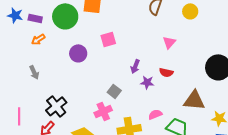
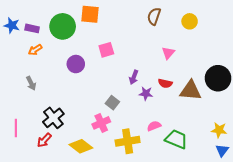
brown triangle: (194, 100) -> (191, 90), moved

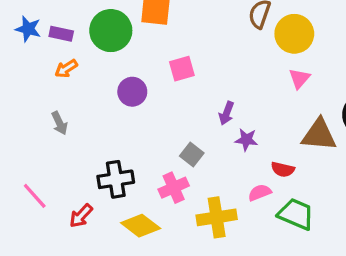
yellow circle: (190, 21) -> (294, 34), moved, size x1.5
pink triangle: (168, 53) -> (299, 78), moved
red semicircle: (165, 83) -> (283, 169), moved
black cross: (53, 118) -> (116, 179), moved, turned 30
pink line: (16, 128) -> (35, 196), turned -42

